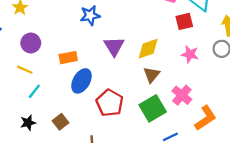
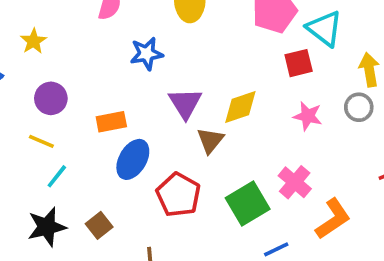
brown triangle: (152, 75) -> (210, 140), moved
black star: (28, 123) -> (47, 227), size x1.5

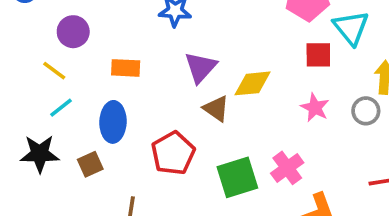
brown triangle: (210, 140) -> (216, 109), turned -48
blue ellipse: (133, 159) -> (113, 122), moved, turned -42

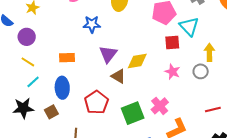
purple circle: (73, 32) -> (27, 37), moved

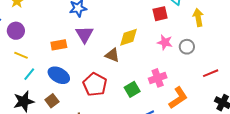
purple triangle: (108, 54) -> (84, 34), moved
gray circle: (201, 71) -> (187, 47), moved
blue ellipse: (62, 88) -> (59, 75), turned -50
pink cross: (160, 106) -> (158, 78), turned 30
green square: (133, 113) -> (132, 89), size x0.7

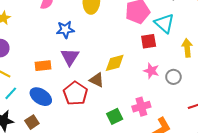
red pentagon: (95, 84) -> (75, 93), moved

